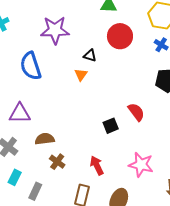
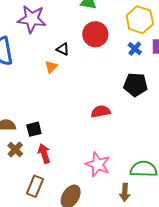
red semicircle: (136, 112) -> (101, 111), turned -72
black square: (111, 126) -> (34, 129), moved
red arrow: (97, 165) -> (44, 154), moved

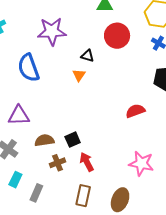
brown cross: (15, 150) -> (58, 163), turned 35

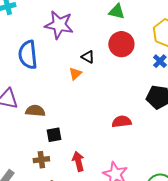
brown semicircle: (44, 140) -> (35, 111), moved
red arrow: (87, 162) -> (78, 161), moved
brown cross: (58, 163) -> (41, 160), moved

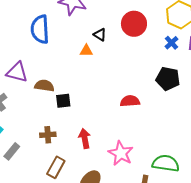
orange triangle: (75, 74) -> (86, 51), turned 40
black square: (54, 135) -> (63, 101), moved

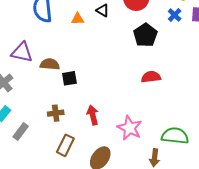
orange triangle: (86, 51) -> (78, 19), moved
black pentagon: (168, 79) -> (145, 35), moved, turned 30
red semicircle: (130, 101) -> (151, 77), moved

